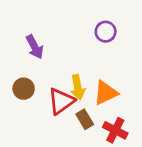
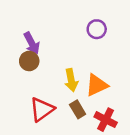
brown circle: (24, 89) -> (29, 61), moved
red triangle: (61, 101) -> (42, 109), moved

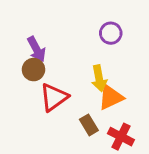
yellow arrow: (71, 80) -> (99, 78), moved
red triangle: (42, 109) -> (54, 97), moved

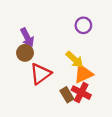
yellow arrow: (99, 78) -> (75, 59), turned -36
red cross: (121, 137) -> (81, 93), moved

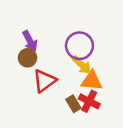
purple circle: (83, 25) -> (79, 46), moved, size x1.5
orange triangle: (83, 74) -> (92, 81), turned 30

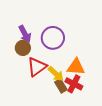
purple circle: (79, 46) -> (53, 38), moved
yellow arrow: (82, 65) -> (56, 74), moved

